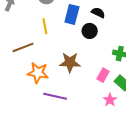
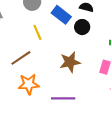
blue rectangle: (72, 14) -> (61, 15), turned -54
orange star: (38, 73) -> (29, 84), moved

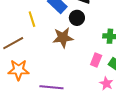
brown star: (70, 62) -> (63, 38), moved

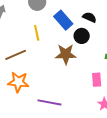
pink rectangle: (96, 60) -> (97, 80), turned -32

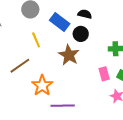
brown star: (66, 54) -> (69, 55), turned -30
orange star: (18, 82) -> (42, 85), moved, turned -30

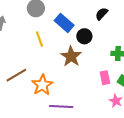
black semicircle: (85, 14) -> (102, 14), moved, turned -64
brown line: (20, 66) -> (16, 75), moved

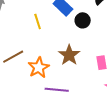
brown star: (71, 56) -> (69, 55), moved

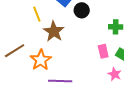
brown star: (69, 55) -> (54, 31), moved

